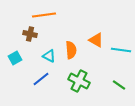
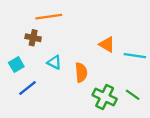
orange semicircle: (71, 50) -> (81, 72), moved
blue line: (41, 79) -> (28, 88), moved
green cross: (79, 81) -> (105, 97), moved

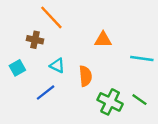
orange line: (49, 17) -> (51, 17), turned 55
orange triangle: (107, 44) -> (103, 40), moved, turned -30
blue line: (28, 88) -> (46, 93), moved

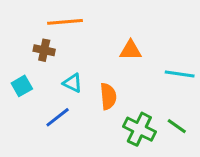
orange line: (51, 17) -> (65, 22), turned -52

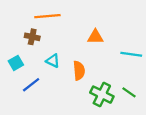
blue line: (58, 117) -> (31, 85), moved

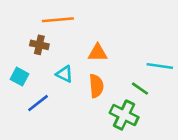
orange triangle: (95, 37) -> (98, 53), moved
cyan square: (16, 63) -> (20, 77), turned -32
green line: (129, 92) -> (140, 89), moved

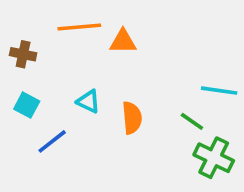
brown cross: (39, 45) -> (23, 54), moved
orange triangle: (98, 53) -> (123, 42), moved
green cross: (124, 115) -> (214, 158), moved

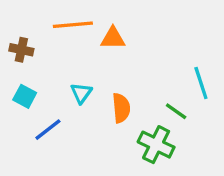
cyan line: (219, 91) -> (201, 83), turned 64
cyan triangle: (88, 101) -> (81, 93), turned 40
green cross: (214, 158) -> (156, 145), moved

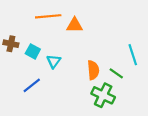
brown cross: (21, 50) -> (11, 44), moved
cyan square: (25, 96) -> (33, 51), moved
orange semicircle: (121, 108) -> (93, 70), moved

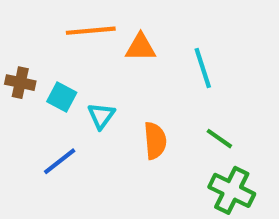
cyan line: (133, 55) -> (203, 68), moved
orange semicircle: (93, 70) -> (155, 141), moved
green cross: (103, 95) -> (232, 190), moved

